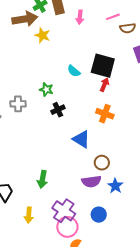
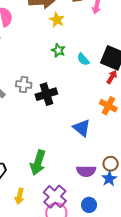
green star: (46, 89) -> (58, 50), moved
black cross: (58, 110) -> (46, 94), moved, size x1.5
brown circle: (102, 163) -> (111, 164), moved
green arrow: (42, 179) -> (38, 163), size x1.4

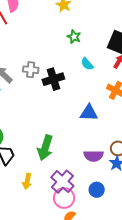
green star: (58, 50) -> (74, 37), moved
cyan semicircle: (83, 59) -> (87, 64), moved
blue triangle: (82, 128) -> (89, 113), turned -36

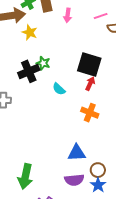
black cross: (53, 79) -> (29, 71), moved
blue triangle: (89, 113) -> (77, 153), moved

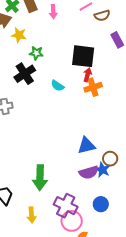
green star: (43, 63) -> (36, 53), moved
orange cross: (90, 113) -> (93, 87), moved, turned -30
blue star: (98, 185) -> (102, 170), moved

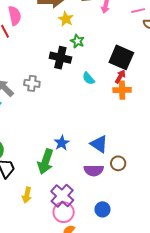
black cross: (25, 74) -> (60, 58), turned 30
blue triangle: (86, 146) -> (99, 144), turned 30
blue star: (102, 170) -> (62, 143), moved
blue circle: (101, 204) -> (103, 209), moved

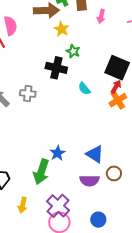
orange cross: (122, 90) -> (118, 100), turned -30

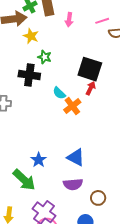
orange cross: (118, 100) -> (72, 106), moved
green arrow: (41, 172) -> (24, 180), turned -60
brown circle: (114, 173) -> (98, 198), moved

